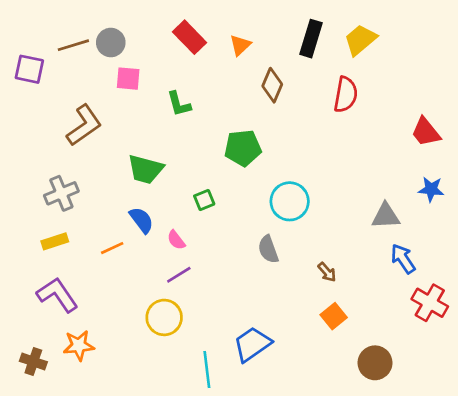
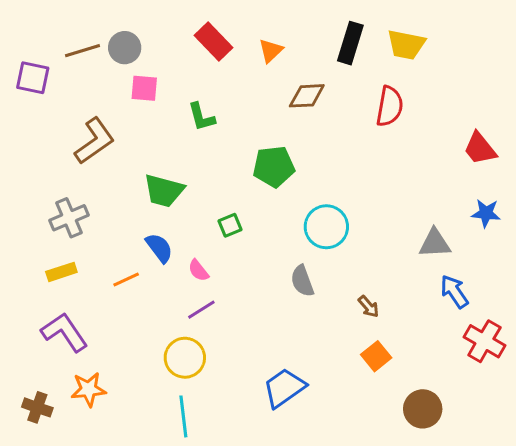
yellow trapezoid: (360, 40) -> (406, 45), turned -129
brown diamond: (272, 85) -> (307, 96), turned 64
cyan line: (207, 369) -> (183, 416), moved

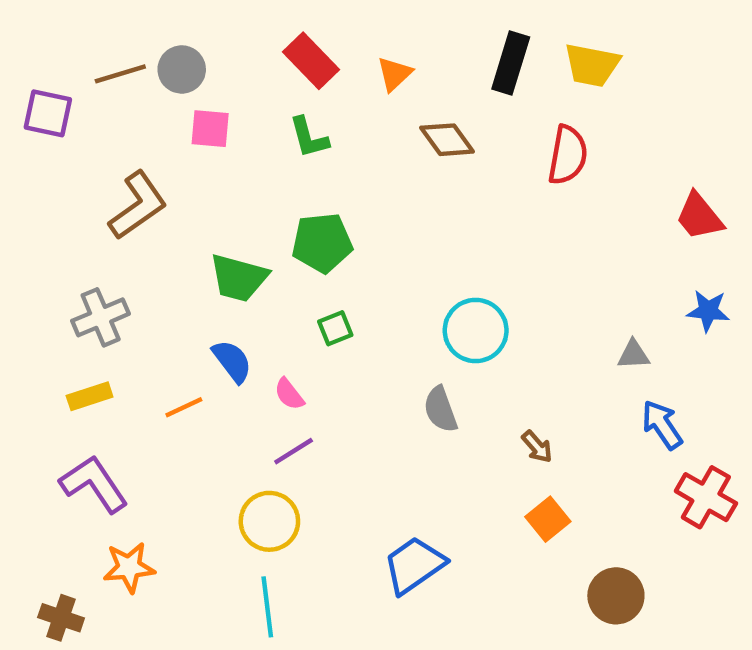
brown diamond: (307, 96) -> (447, 140), turned 57
green L-shape: (201, 117) -> (309, 137), moved
green pentagon: (274, 167) -> (322, 243), moved
gray triangle: (435, 243) -> (634, 355), size x0.7
brown cross: (37, 407) -> (61, 618), moved

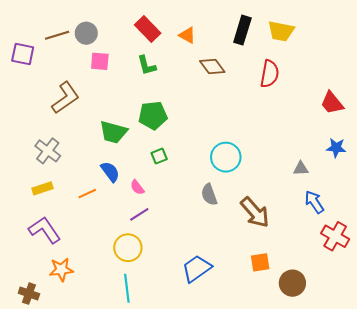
orange triangle: (394, 74) -> (187, 35), turned -48
gray cross: (101, 317) -> (48, 151), turned -30
brown arrow: (537, 447) -> (255, 212), size x2.0
orange square: (548, 519) -> (260, 262), moved, turned 30

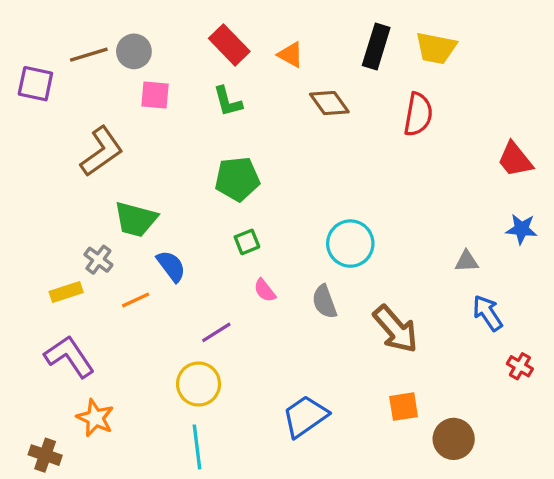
green trapezoid: (113, 132) -> (136, 219), moved
gray cross: (48, 151) -> (98, 260), moved, size x0.7
pink semicircle: (137, 187) -> (265, 290), moved
red cross: (335, 236) -> (520, 366), size x0.6
orange star: (61, 270) -> (95, 418), turned 30

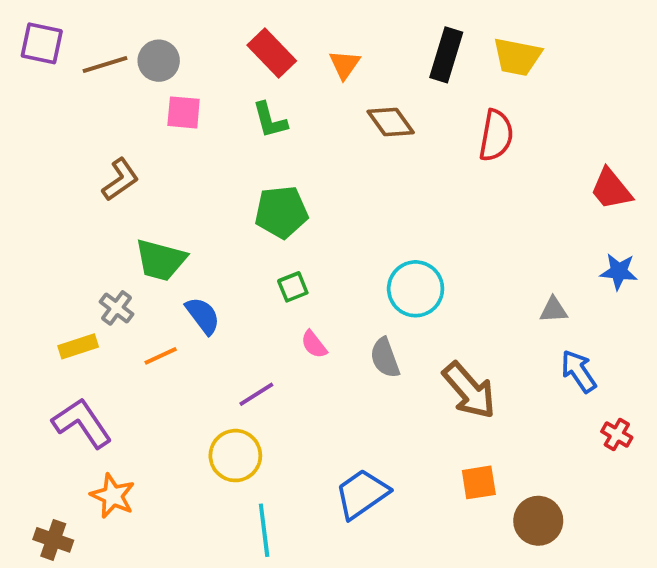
orange triangle: (291, 55) -> (345, 65), turned 36
purple square: (35, 84) -> (42, 43), moved
brown L-shape: (102, 152) -> (120, 180), size x0.7
cyan line: (197, 447) -> (264, 530), moved

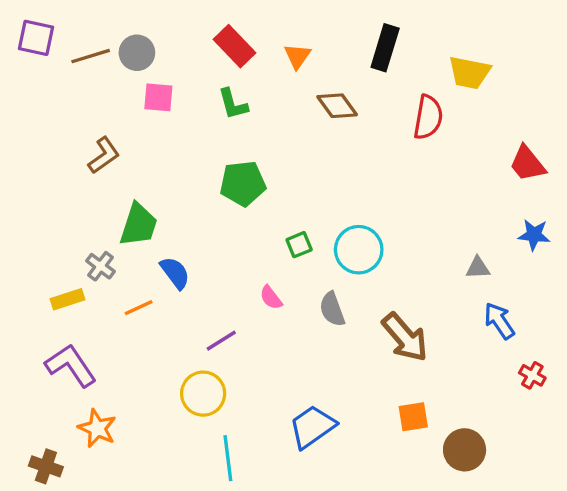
yellow trapezoid: (517, 57) -> (469, 73), moved
green trapezoid: (161, 260) -> (139, 225), turned -87
green square: (293, 287) -> (299, 245), moved

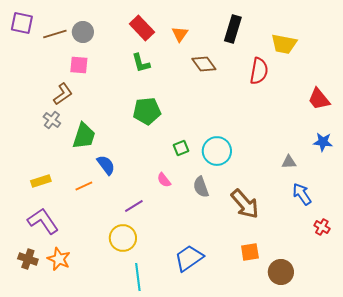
pink square: (158, 97) -> (79, 65), moved
gray cross: (101, 266) -> (52, 120), moved
brown cross: (46, 466) -> (28, 259), moved

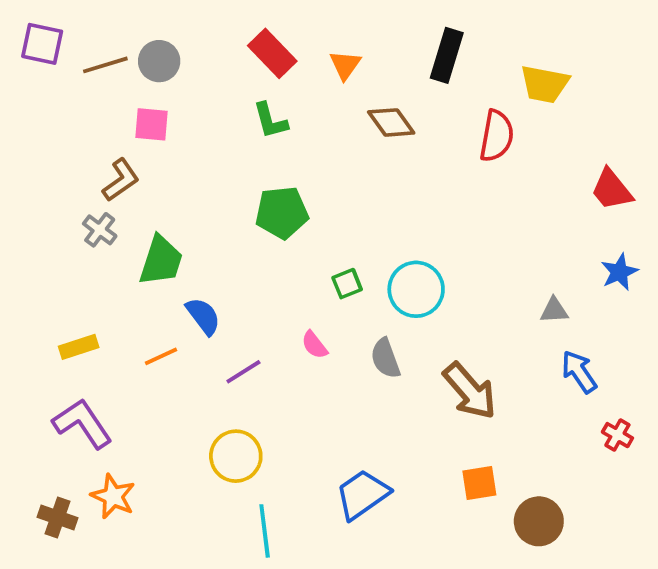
blue star: (323, 142) -> (619, 272), turned -30
purple line: (134, 206) -> (243, 372), moved
brown cross: (28, 259) -> (57, 517), moved

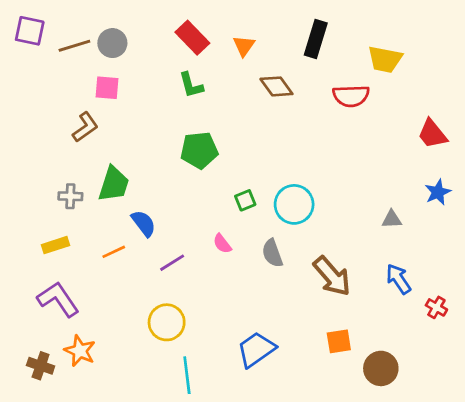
red semicircle: (497, 136) -> (351, 96), turned 78
gray cross: (100, 230) -> (70, 196), moved, turned -35
blue arrow: (579, 372) -> (398, 279), moved

